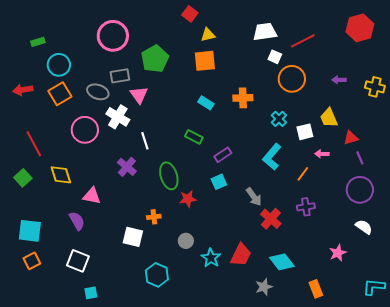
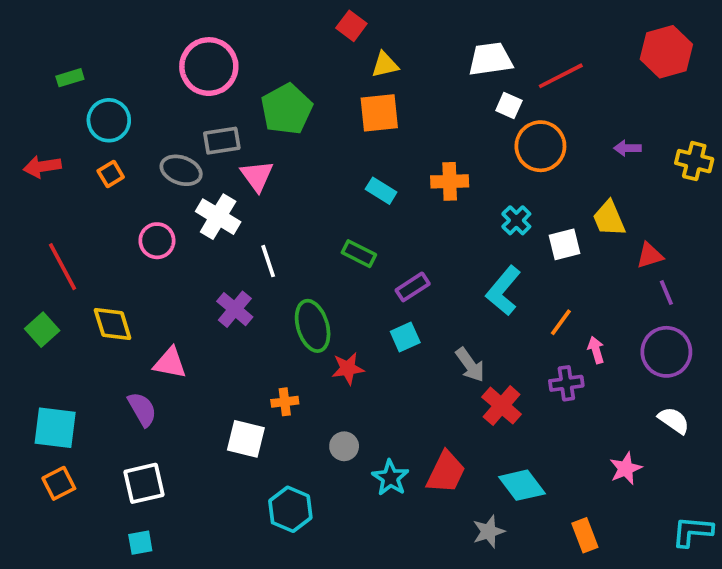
orange square: (60, 94) -> (111, 174), size x0.6
pink circle: (85, 130) -> (157, 241), size x0.7
pink arrow: (322, 154) -> (596, 350), moved, turned 72
white square: (78, 261) -> (144, 483), turned -35
cyan square: (91, 293) -> (140, 543), moved

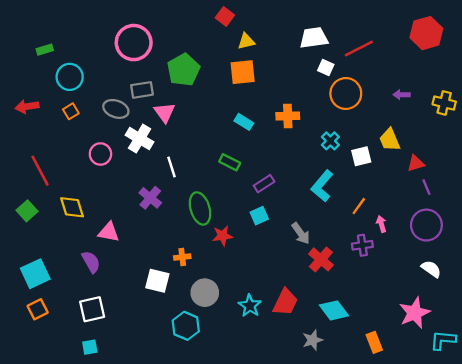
cyan square: (55, 428) -> (35, 274), turned -32
gray circle: (344, 446) -> (205, 293), moved, size x1.5
pink star: (626, 469) -> (415, 313), moved, size x1.5

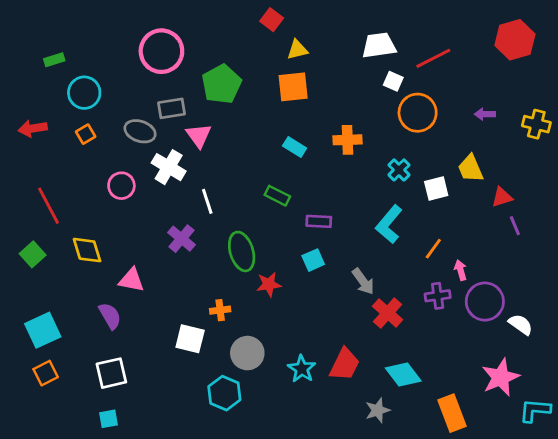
purple rectangle: (264, 184) -> (319, 221), turned 36
purple circle: (426, 225) -> (485, 302), moved
orange rectangle: (374, 342) -> (452, 413), size x1.4

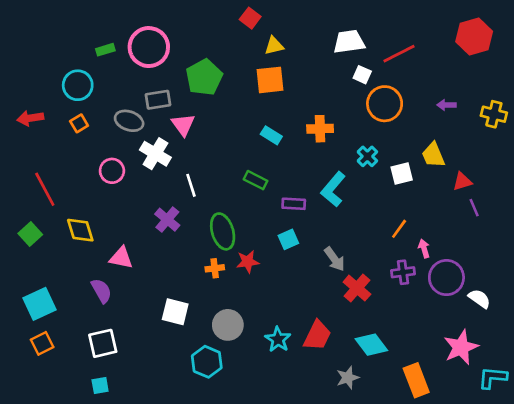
green rectangle: (54, 60) -> (105, 50), moved
cyan L-shape: (389, 224) -> (333, 189), moved
orange cross: (220, 310) -> (215, 268), moved

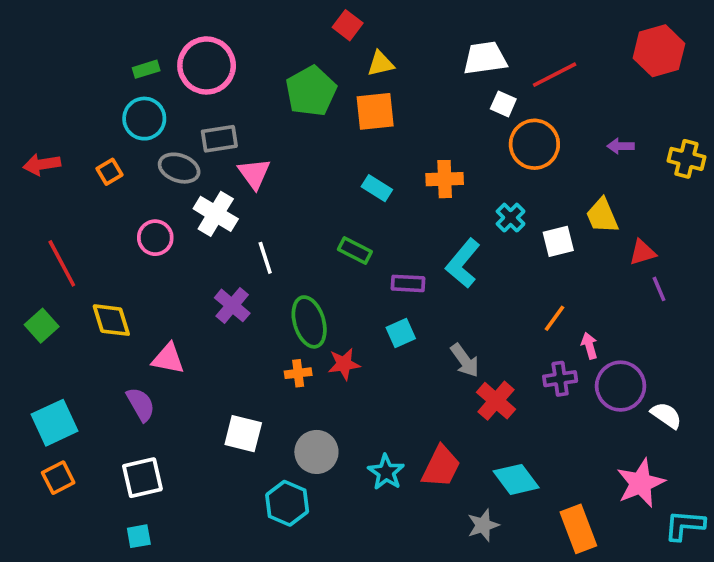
green pentagon: (204, 77) -> (311, 91), moved
cyan circle: (78, 85) -> (144, 119), moved

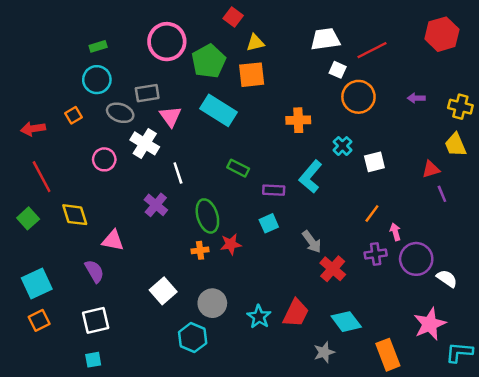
pink circle: (207, 65) -> (167, 42), moved
red arrow: (42, 164) -> (33, 129), moved
cyan rectangle: (377, 188) -> (218, 110), moved, size x1.8
yellow trapezoid: (602, 216) -> (455, 145), moved
white square: (243, 434) -> (163, 291), turned 35

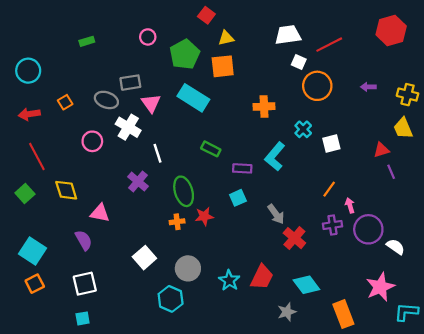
pink circle: (167, 42) -> (148, 37), size x0.5
cyan circle: (97, 80) -> (28, 71), moved
cyan square: (37, 283) -> (33, 251), turned -32

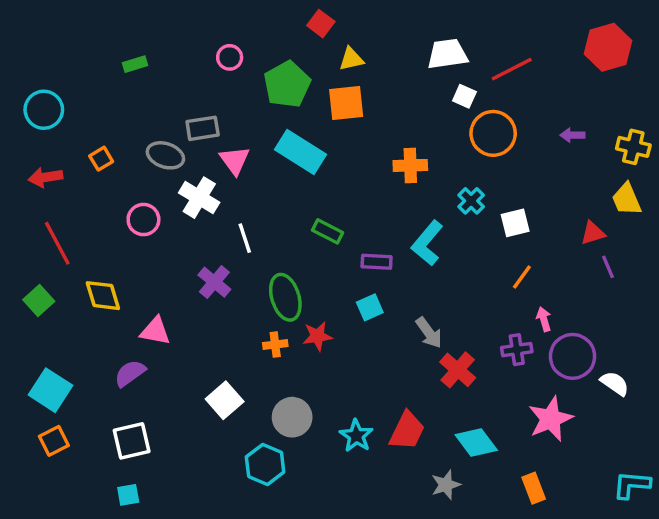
orange line: (329, 189) -> (522, 277), moved
purple semicircle: (84, 240) -> (130, 373), turned -96
pink star: (380, 287) -> (551, 419), moved
orange rectangle: (343, 314) -> (534, 488), size x0.7

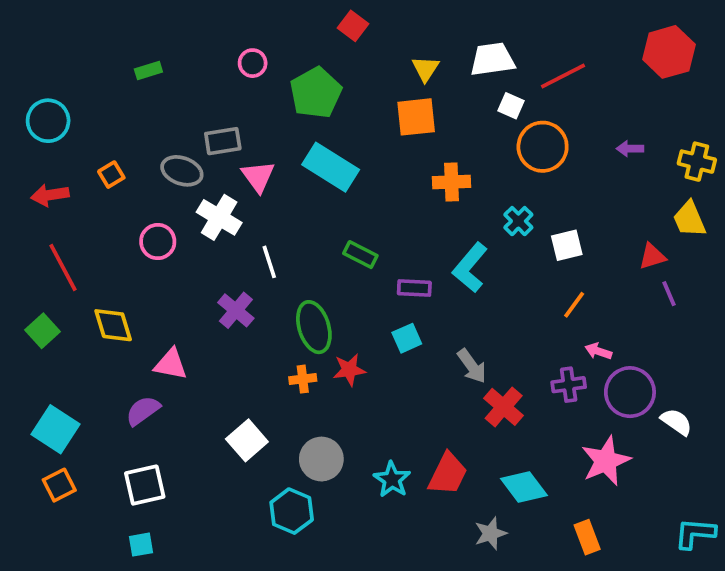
yellow triangle: (351, 59) -> (425, 69), moved, turned -44
orange square: (346, 103) -> (416, 117), moved
pink arrow: (544, 319) -> (598, 351), turned -55

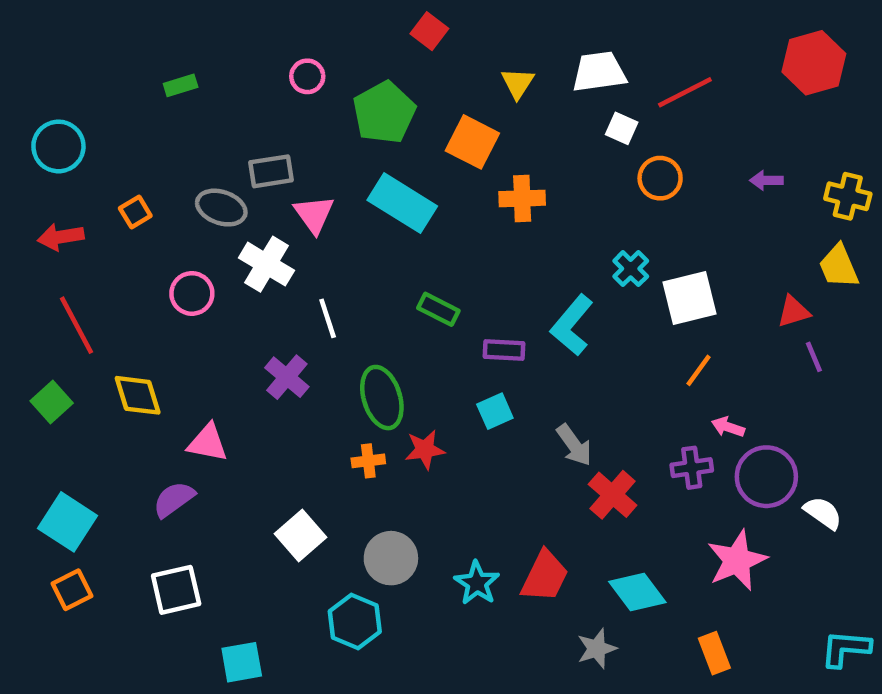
orange square: (416, 117) -> (472, 142), moved, turned 33
orange circle: (543, 147) -> (660, 178), size x0.7
orange cross: (451, 182) -> (522, 198), moved
white square: (567, 245) -> (689, 298), size x1.4
cyan square: (141, 545) -> (242, 662), moved, size x1.4

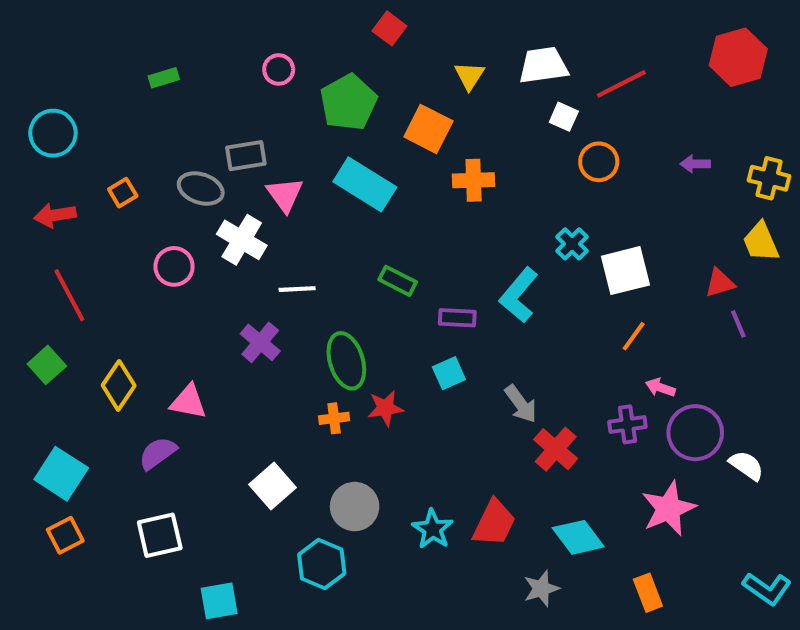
white line: (328, 318) -> (297, 289), turned -75
yellow diamond: (138, 395) -> (119, 385), moved, turned 51
cyan L-shape: (846, 649) -> (767, 589), turned -150

